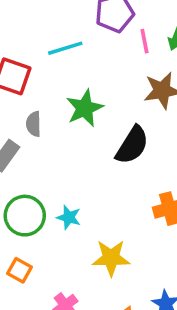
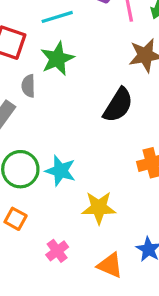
green star: (85, 108) -> (57, 59), moved
cyan star: (69, 217) -> (60, 171), size x1.4

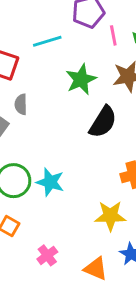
green star: (57, 59) -> (81, 79), moved
yellow star: (99, 208) -> (110, 216), moved

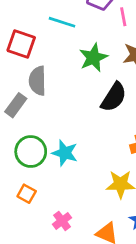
cyan line: (47, 41) -> (62, 22), turned 35
gray semicircle: (21, 104) -> (38, 81), size x1.5

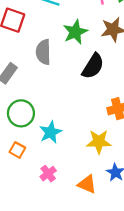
gray semicircle: (38, 81) -> (43, 52), moved
cyan star: (65, 153) -> (50, 132), moved, turned 30

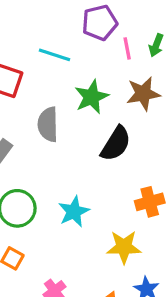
cyan star: (50, 132) -> (74, 212), moved

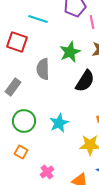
cyan line: (54, 55) -> (38, 19), moved

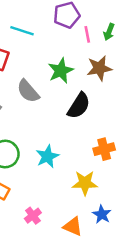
gray semicircle: (43, 69) -> (28, 91), turned -40

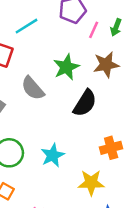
cyan line: (22, 31) -> (27, 26), turned -50
pink line: (87, 34) -> (94, 30), turned 35

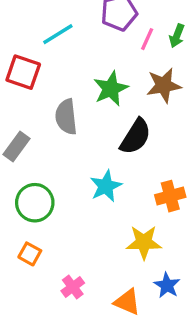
gray semicircle: (33, 88) -> (66, 117), turned 35
cyan star: (53, 155) -> (106, 186), moved

